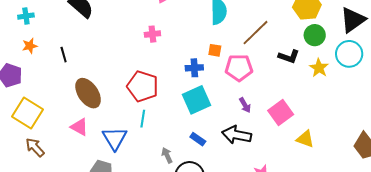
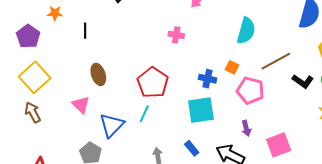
black L-shape: (289, 57) -> (303, 81), moved
brown ellipse: (88, 93) -> (98, 74), size x0.7

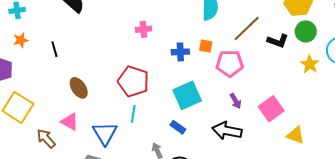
blue cross: (208, 79) -> (180, 52), moved
brown arrow: (33, 112) -> (46, 138), moved
blue rectangle: (192, 148) -> (178, 127), moved

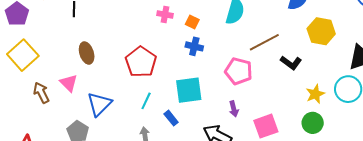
green circle: (306, 31) -> (313, 123), moved
orange square: (206, 46) -> (192, 22), moved
cyan line: (133, 114) -> (146, 101), moved

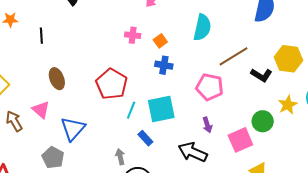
orange square: (192, 22) -> (160, 41), turned 32
yellow hexagon: (321, 31) -> (288, 59), moved
cyan line: (146, 101) -> (131, 110), moved
green circle: (313, 123) -> (263, 121), moved

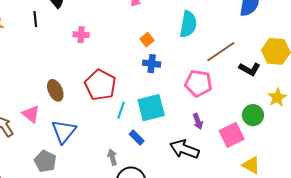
pink cross: (133, 35) -> (81, 35), moved
black line: (41, 36) -> (35, 19), moved
brown ellipse: (57, 79) -> (55, 90), moved

